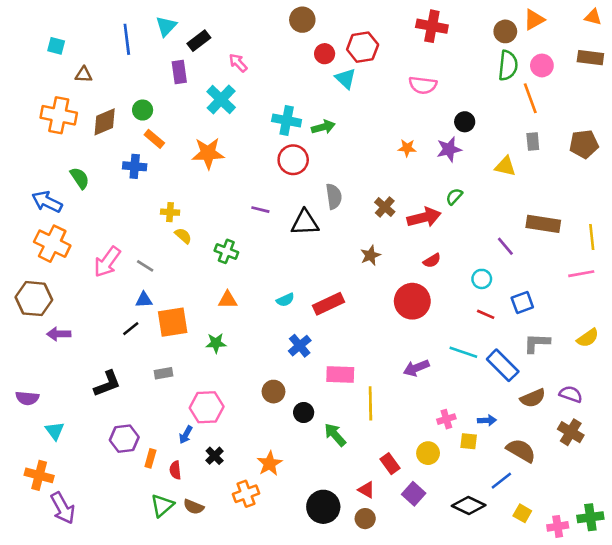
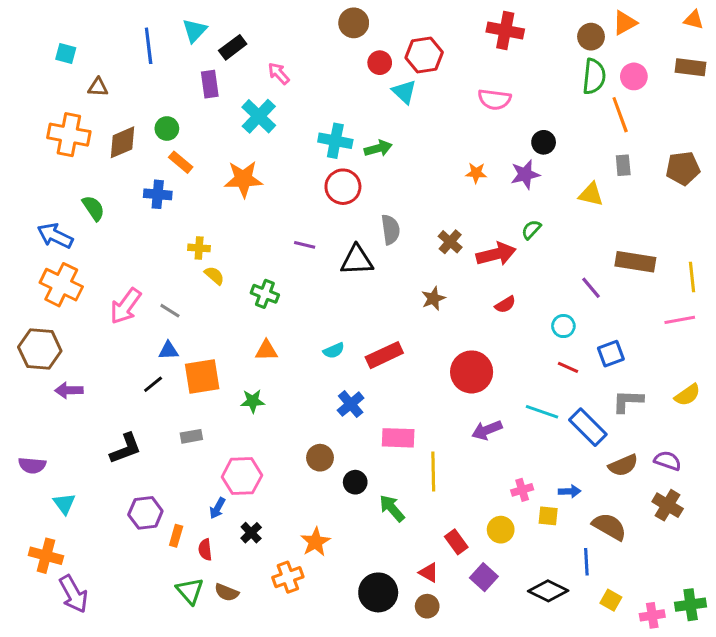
red circle: (412, 301) -> (472, 372), moved
blue line: (501, 481) -> (586, 562), turned -55
green triangle: (162, 505) -> (190, 591), turned -30

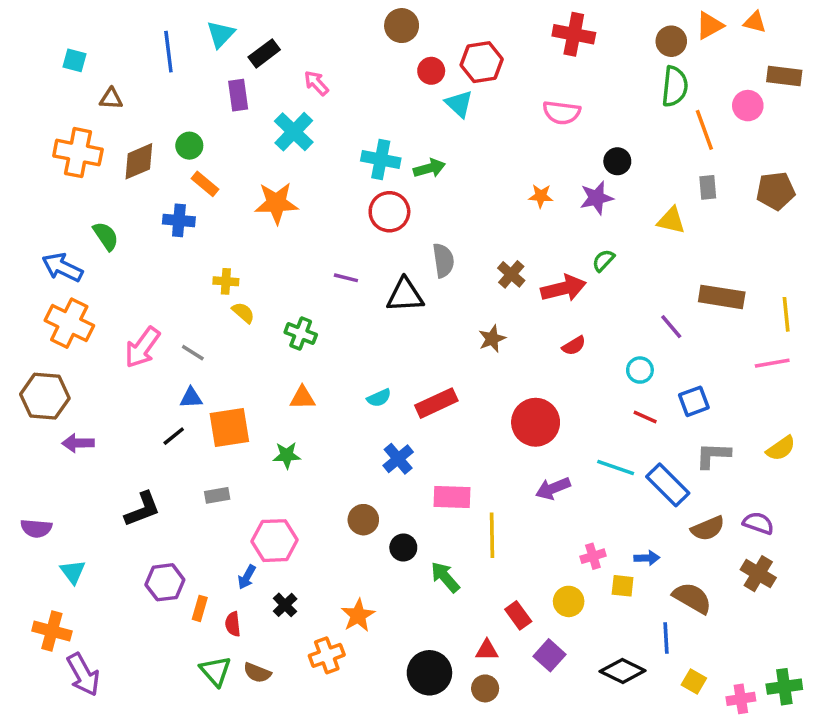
orange triangle: (694, 20) -> (755, 22), moved
pink circle: (634, 76) -> (748, 106), moved
red triangle: (429, 573) -> (487, 650), turned -30

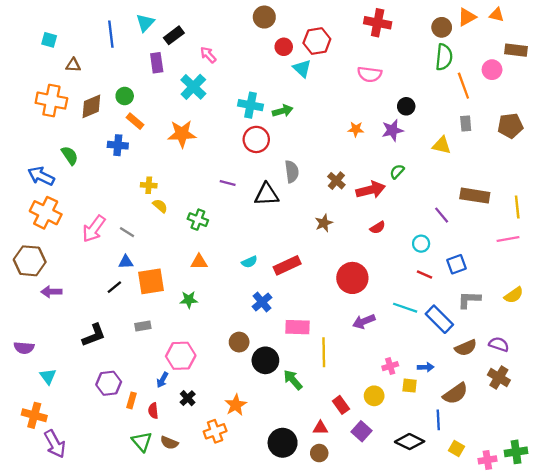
black circle: (403, 548) -> (265, 360), size x1.5
brown semicircle: (692, 598) -> (455, 394), turned 115

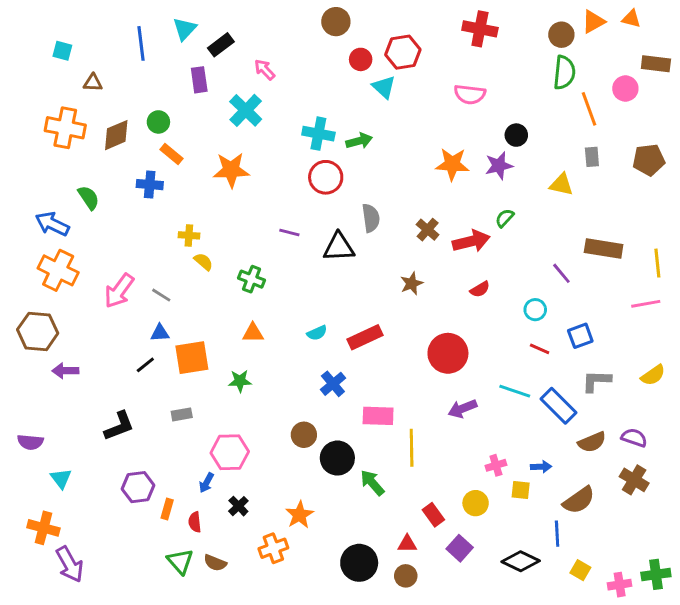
orange star: (356, 129) -> (452, 164), size x1.6

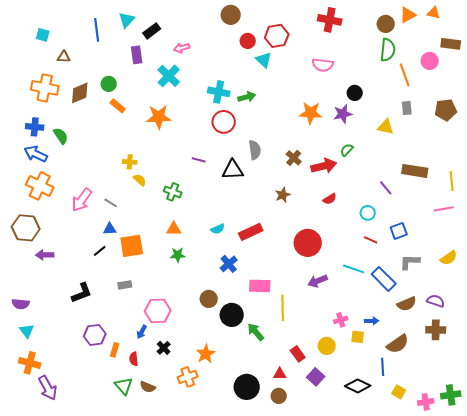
pink arrow: (265, 70) -> (182, 48), turned -63
blue cross: (150, 185) -> (35, 127), moved
green star: (240, 381) -> (178, 255), moved
cyan triangle: (61, 478) -> (27, 331), moved
brown cross: (634, 480) -> (436, 330), turned -30

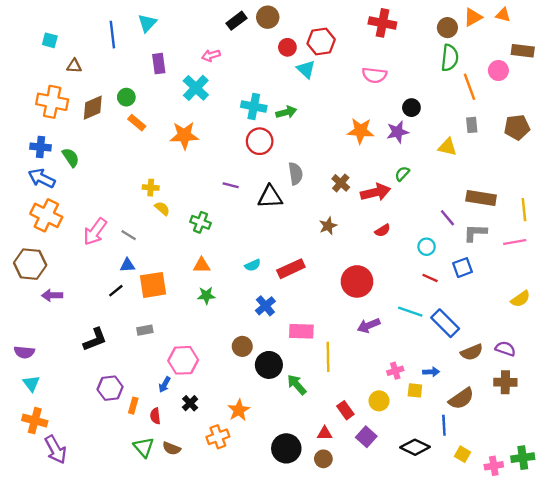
black rectangle: (152, 31) -> (236, 21), moved
gray L-shape: (410, 262) -> (475, 233), moved

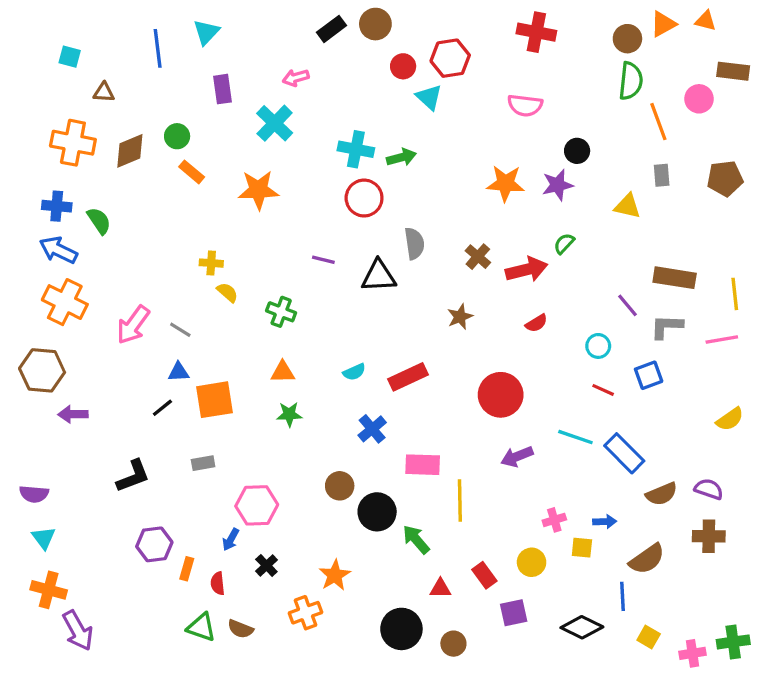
red triangle: (325, 433) -> (440, 588), moved
purple square: (366, 437) -> (514, 613), turned 36
green triangle: (144, 447) -> (201, 627), turned -30

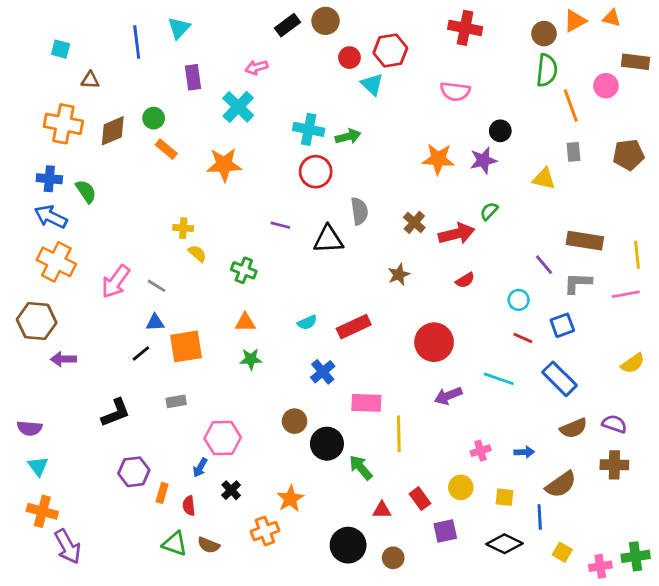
blue rectangle: (624, 453) -> (559, 379), moved
yellow square: (582, 548) -> (504, 497), moved

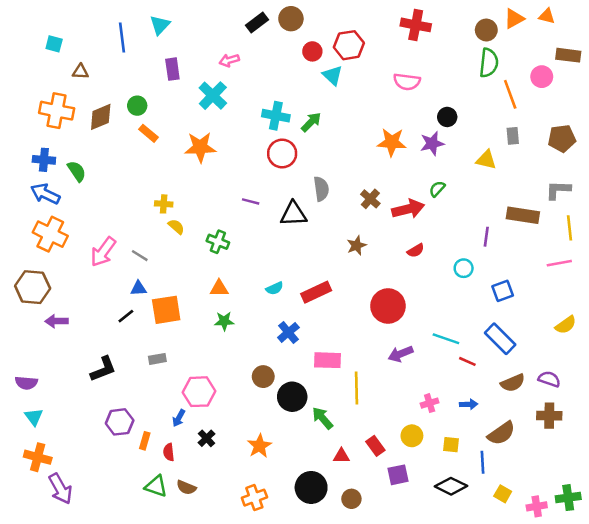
green arrow: (348, 136) -> (311, 122), turned -30
purple line: (544, 265) -> (486, 237), turned 48
gray L-shape: (578, 283) -> (558, 190), moved
red line: (523, 338) -> (467, 361), moved
orange cross: (265, 531) -> (254, 498), moved

